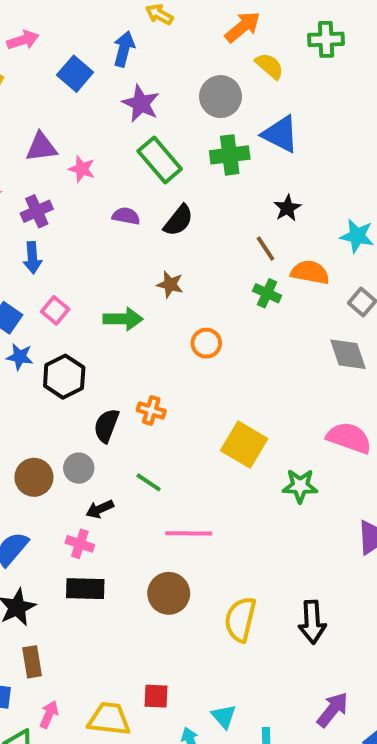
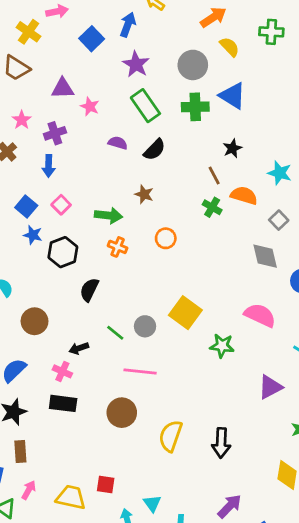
orange cross: (151, 411) -> (118, 247), moved
gray circle: (79, 468) -> (145, 326), moved

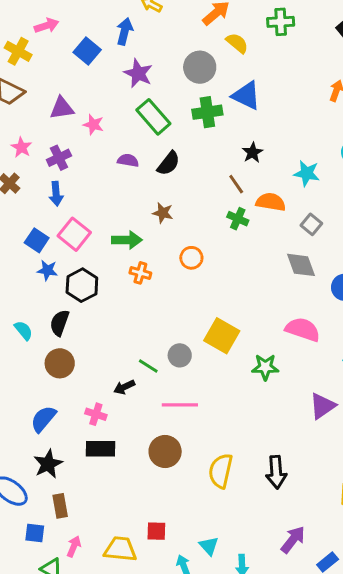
pink square: (61, 205) -> (74, 234), size x1.5
black semicircle: (89, 290) -> (60, 323), moved
black arrow: (79, 348) -> (124, 387), moved

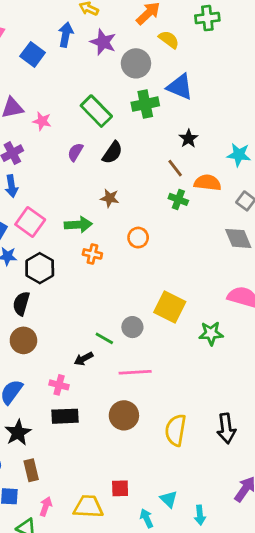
purple star: (138, 73) -> (103, 42), moved
purple semicircle: (128, 160) -> (75, 152), turned -66

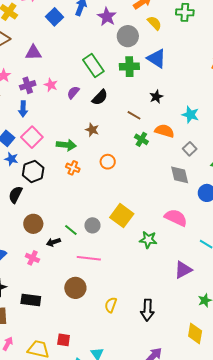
pink star: (42, 121) -> (51, 85), moved
brown line: (175, 168) -> (134, 115), moved, turned -32
brown circle: (23, 340) -> (33, 224), moved
black rectangle: (65, 416) -> (31, 300), moved
yellow semicircle: (176, 430) -> (111, 305), size x0.7

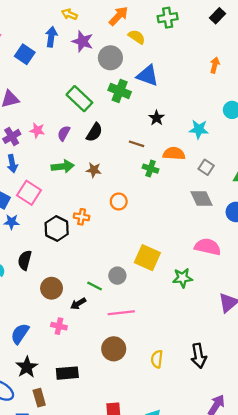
green cross: (129, 67) -> (120, 91), turned 36
green arrow: (66, 145) -> (63, 166), moved
black hexagon: (33, 171) -> (57, 228), moved

